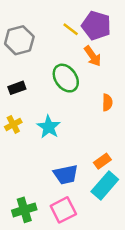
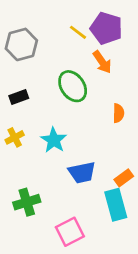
orange rectangle: (102, 161) -> (124, 178), moved
blue trapezoid: (66, 175) -> (82, 172), moved
cyan rectangle: (105, 186) -> (116, 205), turned -56
green cross: (24, 210) -> (27, 202), moved

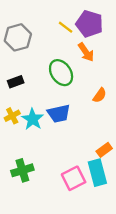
orange semicircle: (118, 113) -> (100, 95), turned 35
cyan star: (54, 140) -> (33, 119), moved
blue trapezoid: (82, 172) -> (59, 114), moved
pink square: (70, 232) -> (74, 178), moved

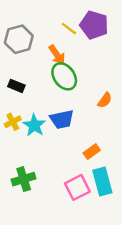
orange arrow: (86, 52) -> (57, 55), moved
black rectangle: (16, 82) -> (16, 86), turned 42
orange rectangle: (104, 150) -> (92, 152), moved

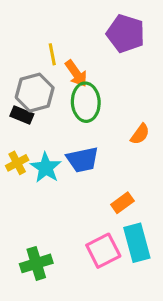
yellow line: (69, 29) -> (52, 54), moved, turned 42
gray hexagon: (19, 39) -> (35, 93), moved
green ellipse: (64, 76) -> (86, 102), turned 32
green cross: (24, 179) -> (36, 263), moved

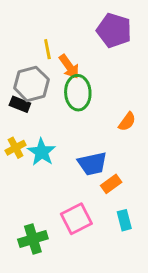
blue trapezoid: (83, 160) -> (92, 164), moved
cyan rectangle: (137, 243) -> (124, 220), size x0.6
pink square: (103, 251) -> (76, 219), moved

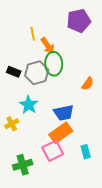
purple pentagon: (114, 30) -> (79, 21), turned -30
gray hexagon: (31, 84) -> (37, 73), moved
yellow cross: (16, 148) -> (12, 124), moved
orange rectangle: (111, 184) -> (61, 133), moved, size x1.6

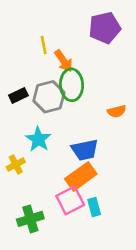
black rectangle: (14, 72) -> (18, 95), turned -48
orange semicircle: (88, 84) -> (117, 111), turned 40
cyan rectangle: (86, 152) -> (94, 207), moved

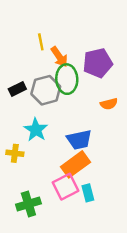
purple pentagon: (105, 28) -> (98, 63), moved
yellow cross: (16, 165) -> (15, 153), turned 35

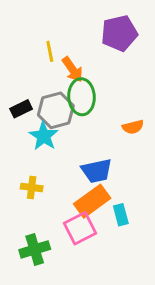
purple pentagon: (98, 63) -> (119, 33), moved
cyan star: (36, 130) -> (44, 136), moved
yellow cross: (15, 153) -> (32, 187), moved
cyan rectangle: (88, 193) -> (121, 215), moved

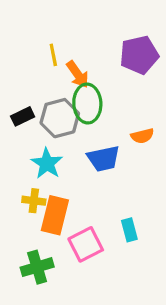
purple pentagon: (119, 33) -> (139, 55), moved
cyan star: (44, 136) -> (47, 163), moved
blue trapezoid: (97, 171) -> (104, 159), moved
orange rectangle: (92, 201) -> (55, 215), moved, turned -40

